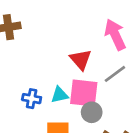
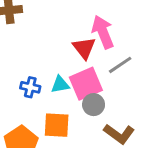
pink arrow: (115, 35) -> (103, 32), moved
pink square: (84, 93) -> (86, 84), turned -32

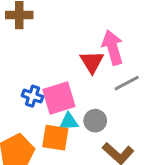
pink square: (86, 84) -> (59, 98), moved
cyan triangle: (60, 85) -> (69, 122), moved

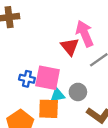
pink square: (59, 98) -> (48, 78), turned 35

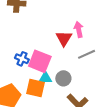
pink arrow: (85, 34) -> (79, 30), size x0.7

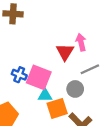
gray circle: (63, 78) -> (75, 89), moved
orange square: (35, 88) -> (57, 108), moved, turned -30

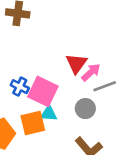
pink arrow: (81, 42) -> (91, 72), moved, turned 56
orange square: (57, 108) -> (33, 123), moved

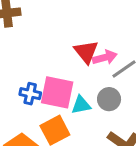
pink arrow: (91, 72) -> (105, 57), turned 42
cyan triangle: (49, 114) -> (81, 105), moved

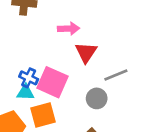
pink arrow: (105, 57) -> (69, 29), moved
cyan triangle: (81, 105) -> (25, 92), moved

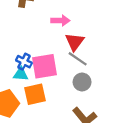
gray line: (116, 75) -> (78, 59), moved, turned 54
pink square: (53, 82) -> (44, 66), turned -36

